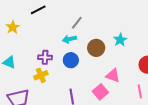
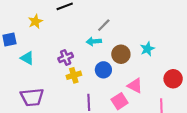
purple cross: (45, 57) -> (66, 58), turned -32
blue circle: (71, 60) -> (103, 70), moved
yellow cross: (41, 75) -> (74, 75), moved

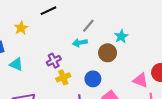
cyan star: (147, 49) -> (121, 36), moved
blue circle: (103, 70) -> (93, 79), moved
pink triangle: (135, 86) -> (141, 80), moved

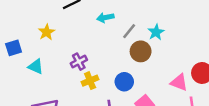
gray line: (88, 26) -> (129, 31), moved
yellow star: (21, 28) -> (47, 32), moved
cyan arrow: (80, 43) -> (105, 18), moved

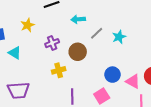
brown circle: (141, 51) -> (78, 52), moved
purple cross: (79, 62) -> (52, 43), moved
blue circle: (124, 82) -> (112, 75), moved

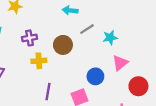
purple cross: (52, 43) -> (30, 38), moved
pink triangle: (133, 81) -> (120, 63), moved, turned 42

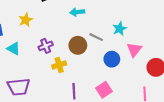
gray line: (87, 29) -> (96, 37), moved, turned 72
blue circle: (95, 76) -> (112, 59), moved

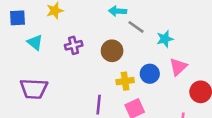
gray line: (96, 37) -> (136, 27), moved
yellow cross: (59, 65) -> (125, 81), moved

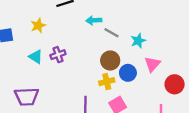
cyan triangle: (35, 42) -> (36, 57), moved
brown circle: (112, 51) -> (110, 61), moved

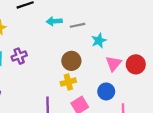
gray line: (111, 33) -> (78, 25), moved, turned -40
blue circle: (128, 73) -> (106, 91), moved
red circle: (175, 84) -> (136, 64), moved

